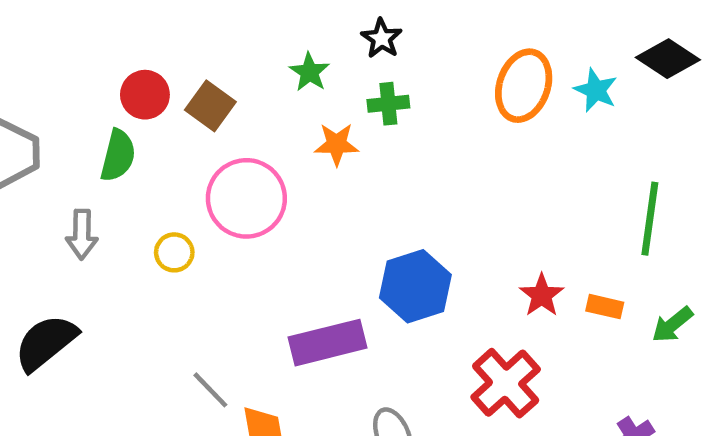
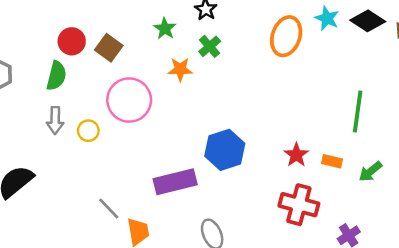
cyan star: (596, 90) -> (327, 18), moved
green cross: (388, 104) -> (210, 46), turned -35
gray arrow: (82, 234) -> (55, 120), moved
red cross: (506, 383) -> (299, 205), moved, turned -33

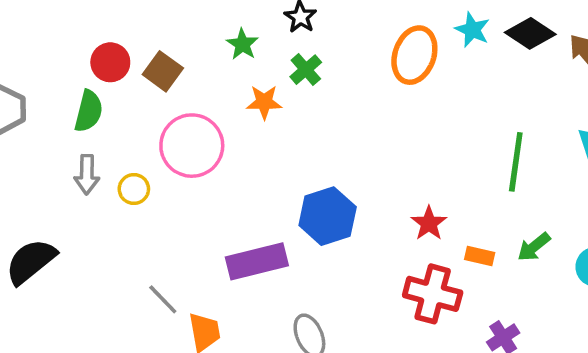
orange rectangle: (332, 161) -> (480, 256), moved

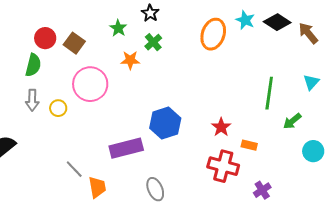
green arrow: (534, 247) -> (292, 121), moved

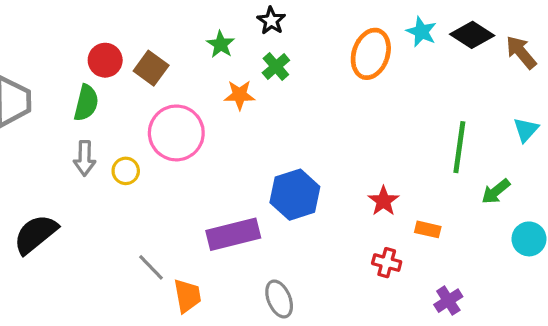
red cross: (223, 166) -> (387, 263), size x0.6

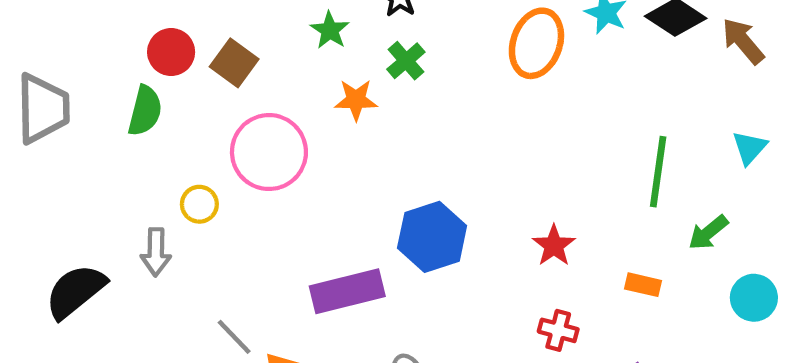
gray arrow: (85, 158) -> (156, 252), moved
orange rectangle: (428, 229) -> (643, 285), moved

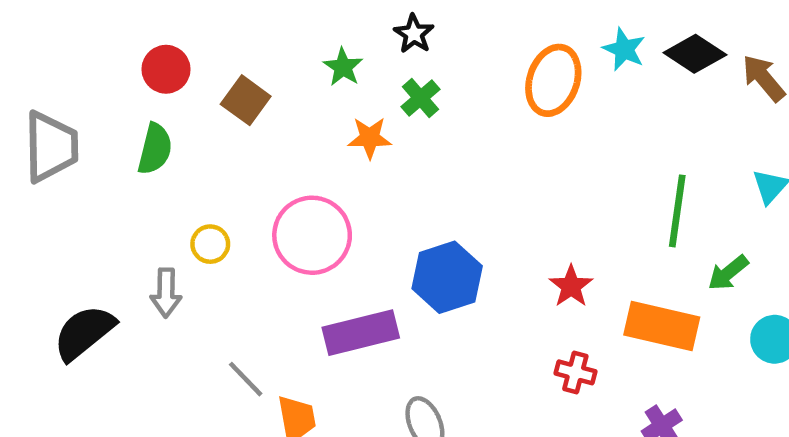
red circle: (171, 52) -> (166, 69), moved
pink circle: (269, 152) -> (312, 235), moved
orange rectangle: (643, 285) -> (662, 326), size x2.0

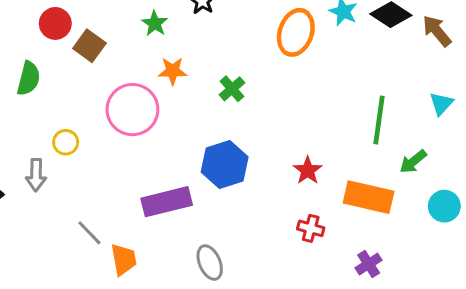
red circle: (166, 69) -> (55, 23), moved
green cross: (421, 98) -> (232, 89), moved
pink circle: (312, 235) -> (132, 110), moved

